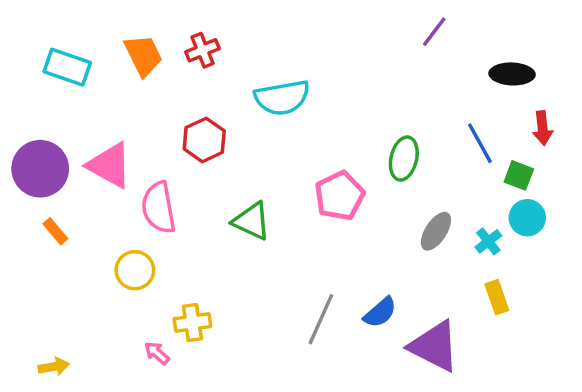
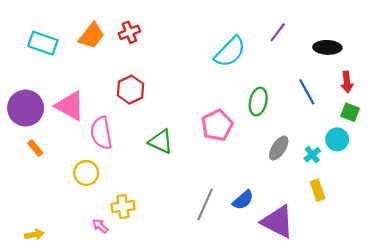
purple line: (434, 32) -> (278, 32), moved
orange trapezoid: (143, 55) -> (92, 36), turned 64
cyan semicircle: (282, 98) -> (230, 52), moved, turned -36
green square: (519, 175) -> (350, 112), moved

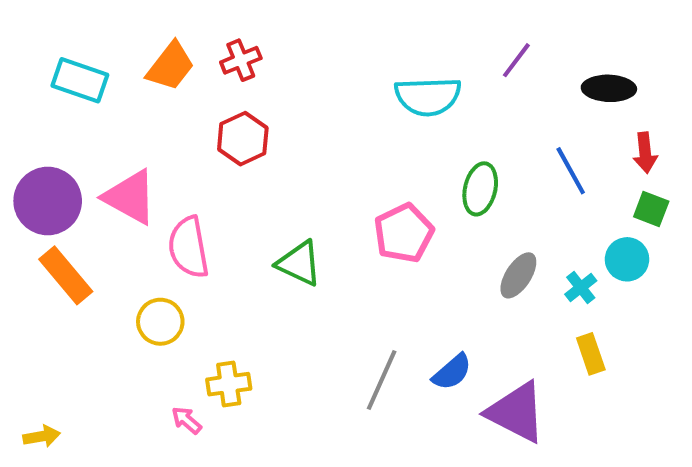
cyan semicircle: (230, 52) -> (428, 96), turned 44
red hexagon: (130, 90) -> (243, 139), moved
orange rectangle: (35, 148) -> (66, 275), size x1.8
yellow arrow: (34, 235) -> (42, 436), moved

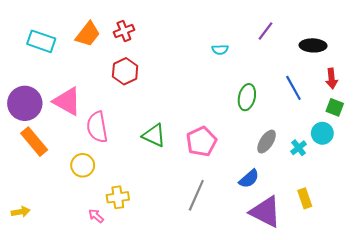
cyan semicircle: (428, 96) -> (220, 50), size x0.5
pink pentagon: (404, 233) -> (201, 142), moved
yellow rectangle: (591, 354) -> (305, 198), moved
blue semicircle: (452, 372) -> (249, 179), moved
yellow arrow: (42, 436) -> (21, 212), moved

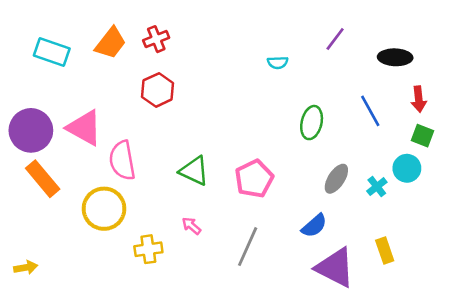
yellow circle: (83, 165) -> (104, 209), size x1.4
pink arrow: (96, 216) -> (191, 226), moved

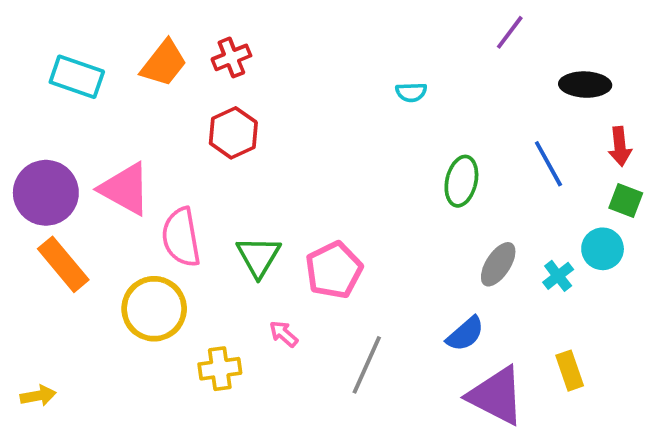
purple line: (335, 39) -> (510, 32), moved
green triangle: (194, 171) -> (258, 257), moved, turned 36
pink pentagon: (254, 179) -> (334, 270), moved

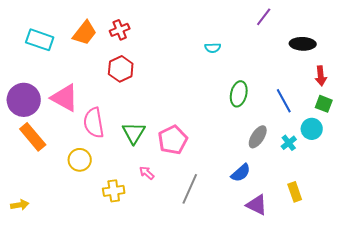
blue line: (548, 164) -> (284, 101), moved
yellow circle: (154, 309) -> (80, 160), size x0.7
purple triangle: (496, 396) -> (257, 205), size x0.7

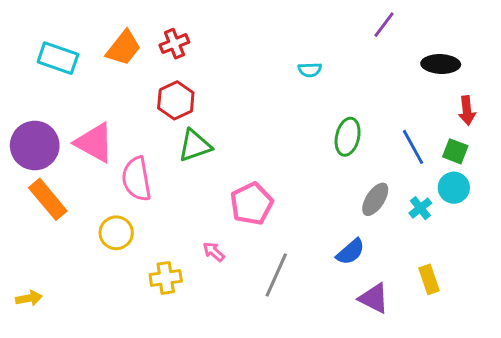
green square: (324, 104) -> (455, 151), moved
green triangle: (134, 133) -> (195, 145), moved, turned 40

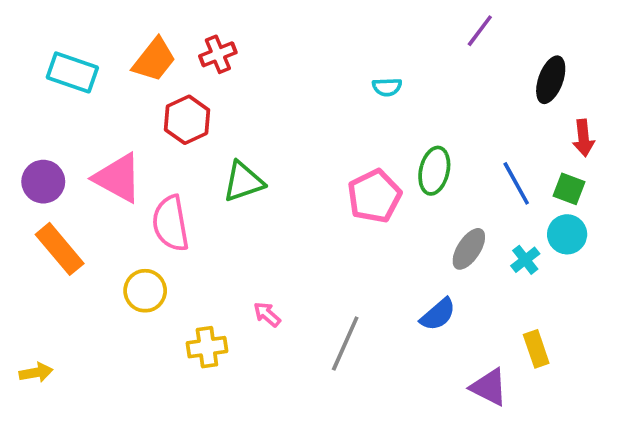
black ellipse: (441, 64) -> (551, 80), turned -72
red hexagon: (176, 100) -> (187, 120), moved
purple circle: (35, 145) -> (43, 182), size x0.7
pink pentagon: (252, 204) -> (374, 196), moved
purple triangle: (374, 298) -> (489, 387), moved

